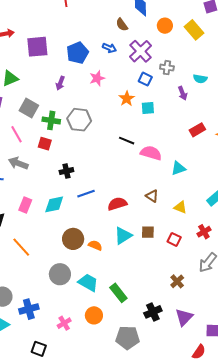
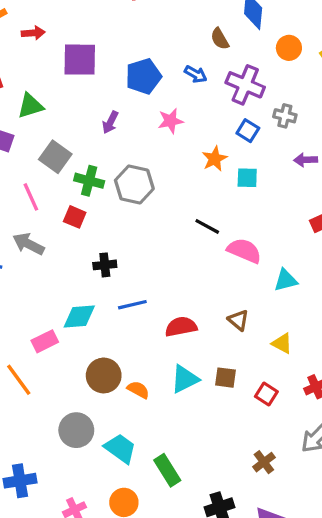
purple cross: (141, 51) -> (245, 85), turned -30
purple arrow: (183, 93) -> (306, 160), turned 104
pink rectangle: (25, 205) -> (45, 341), moved, turned 35

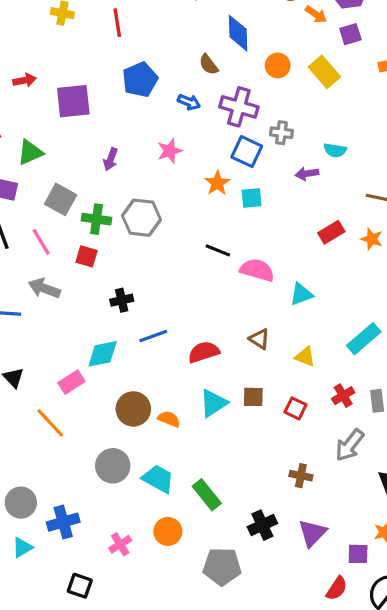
blue pentagon: (143, 76) -> (140, 80), moved
blue square: (248, 131) -> (247, 152), size x1.4
brown cross: (264, 462) -> (301, 476), turned -35

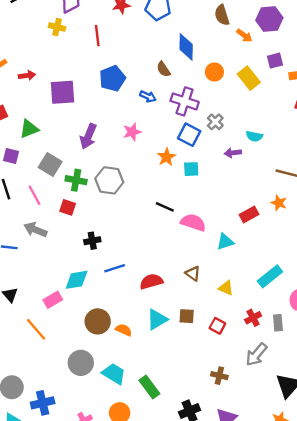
purple square: (350, 34) -> (275, 61), moved
gray cross: (281, 133) -> (215, 122), turned 35
purple arrow: (111, 159) -> (88, 136), size x1.5
red rectangle: (331, 232) -> (249, 215), moved

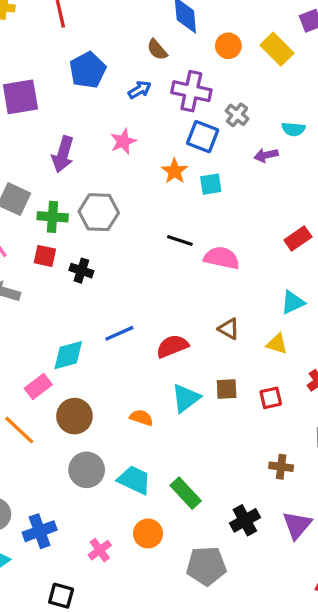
blue arrow: (148, 96) -> (140, 90), turned -49
black cross: (92, 241) -> (81, 271), moved, turned 35
cyan triangle: (225, 242) -> (293, 302), moved
brown circle: (98, 321) -> (74, 416), moved
red square: (217, 326) -> (271, 398), turned -35

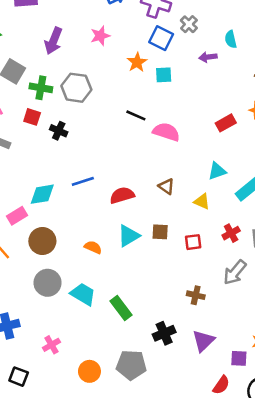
cyan semicircle: (293, 129) -> (231, 39), turned 66
orange circle: (148, 534) -> (89, 371), moved

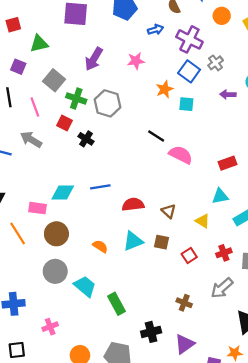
red rectangle: (226, 123) -> (227, 163), moved
brown triangle: (166, 186) -> (169, 211), moved
pink rectangle: (17, 216) -> (38, 208), turned 30
red square: (193, 242) -> (189, 256), turned -35
black square: (19, 377) -> (17, 350), turned -36

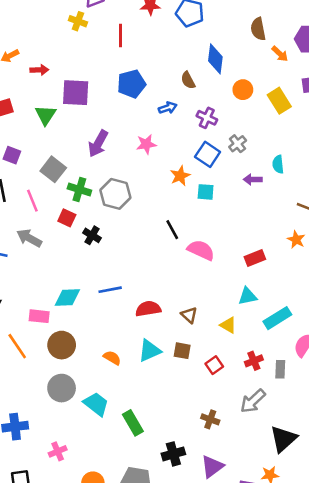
purple cross: (189, 39) -> (207, 118), size x0.7
green triangle: (39, 44) -> (46, 115), moved, turned -42
black line: (156, 136) -> (172, 230), turned 30

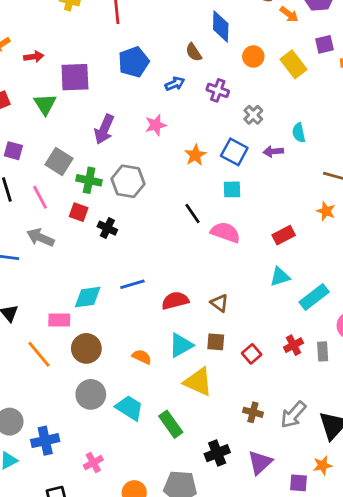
blue square: (208, 154) -> (234, 152), moved
cyan square: (206, 192) -> (232, 189), moved
yellow triangle: (228, 325) -> (198, 382), moved, size x1.6
gray arrow: (253, 401) -> (293, 415), moved

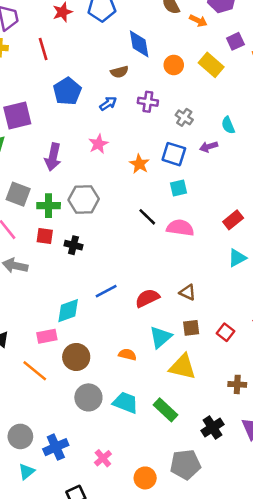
brown semicircle: (194, 52) -> (119, 72), turned -60

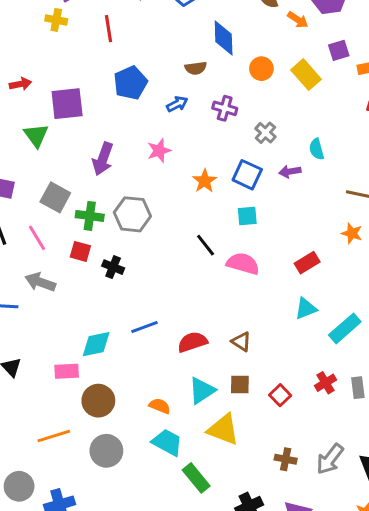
orange line: (35, 371) -> (54, 436), moved, turned -64
cyan trapezoid: (126, 403) -> (167, 442), moved

